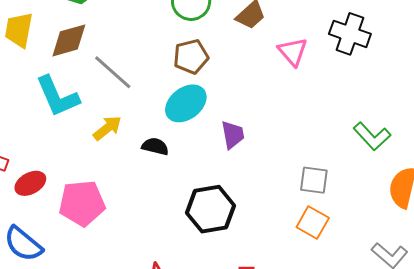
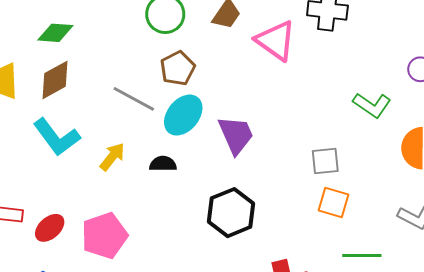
pink triangle: (293, 52) -> (276, 41), size x1.4
gray line: (113, 72) -> (134, 99), moved
purple trapezoid: (233, 135) -> (236, 135), size x1.4

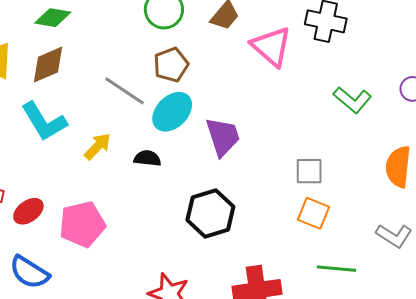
green L-shape: (372, 105) -> (352, 100), moved

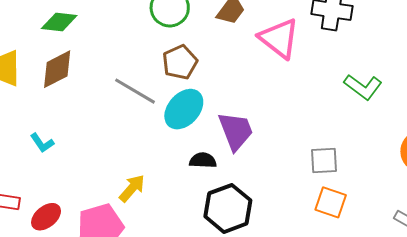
cyan L-shape: (44, 121) -> (42, 143), moved, size x0.5
yellow arrow: (98, 146) -> (132, 188), moved
black semicircle: (147, 158) -> (203, 160), moved

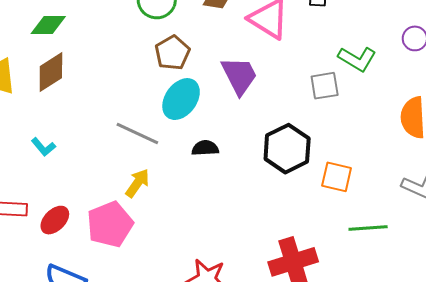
gray line: (135, 91) -> (137, 134), moved
purple trapezoid: (236, 131) -> (239, 76), moved
gray square: (324, 161) -> (325, 86), moved
black hexagon: (228, 208) -> (287, 149), moved

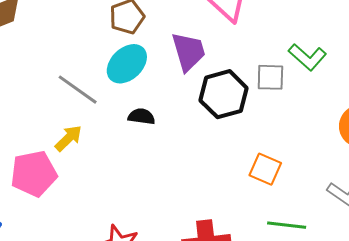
black hexagon: (287, 149) -> (224, 94), moved

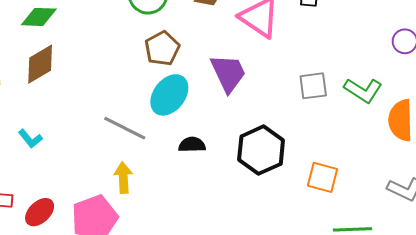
green L-shape: (307, 57) -> (363, 90), moved
black hexagon: (224, 94) -> (261, 150), moved
yellow arrow: (68, 138) -> (123, 178), turned -40

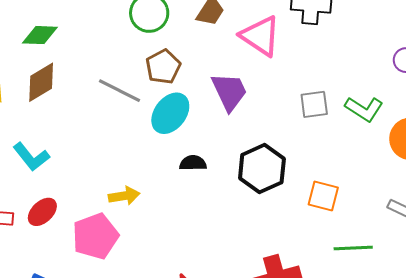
gray line: (125, 128) -> (120, 91), moved
cyan L-shape: (30, 139) -> (31, 157), size x1.5
yellow arrow: (123, 178) -> (124, 196), turned 84
red ellipse: (40, 212) -> (42, 212), moved

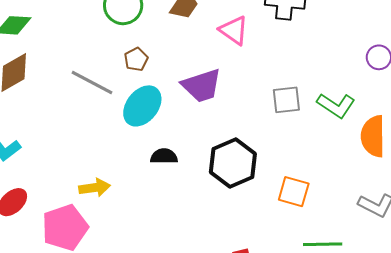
pink triangle: (260, 36) -> (234, 30), size x0.7
brown pentagon: (163, 67) -> (136, 59), size x0.7
purple trapezoid: (229, 92) -> (202, 86), turned 96

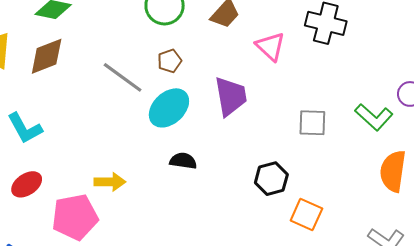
purple trapezoid: (202, 86) -> (231, 96), turned -90
green L-shape: (336, 105) -> (374, 117), moved
black hexagon: (233, 163) -> (271, 179), moved, size x0.7

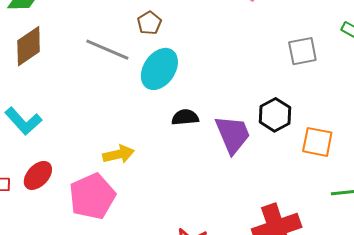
purple trapezoid: (231, 96) -> (233, 134), moved

